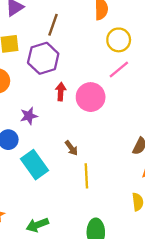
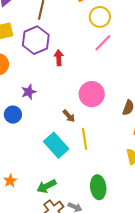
red arrow: (61, 92) -> (59, 58), moved
pink circle: (91, 97) -> (92, 94), moved
cyan rectangle: (35, 165) -> (56, 145), moved

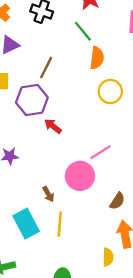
pink line: (103, 43) -> (101, 152), moved
red arrow: (59, 58) -> (53, 126), turned -63

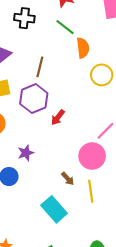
red arrow: (53, 126) -> (58, 117), turned -77
yellow line: (60, 224) -> (91, 191), moved

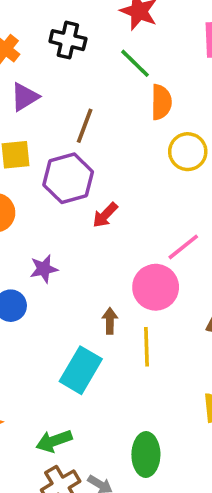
brown arrow: (68, 179) -> (110, 321), turned -144
cyan rectangle: (54, 209) -> (81, 370), turned 65

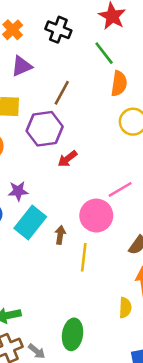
cyan rectangle: (81, 370) -> (30, 223), moved

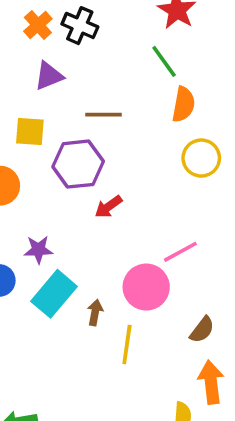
black cross: (58, 30) -> (80, 26), moved
brown line: (62, 93) -> (103, 115), turned 60

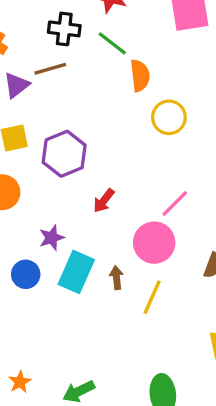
black cross: (80, 26) -> (64, 29), moved
brown line: (103, 115) -> (50, 69), moved
red arrow: (108, 207) -> (104, 201), moved
yellow line: (127, 344) -> (152, 297), turned 32

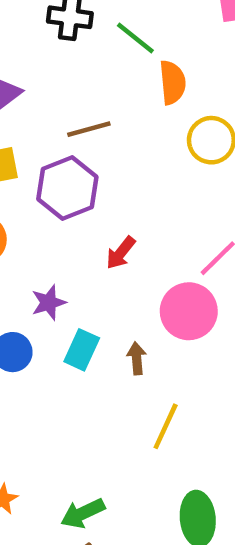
brown line: (50, 69) -> (89, 129), moved
cyan rectangle: (76, 272) -> (82, 350), size x0.7
yellow line: (152, 297) -> (166, 426), moved

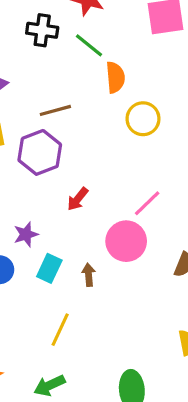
yellow line: (166, 426) -> (60, 330), moved

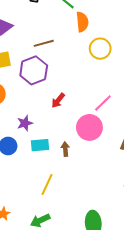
cyan rectangle: (49, 268) -> (40, 145), turned 60

